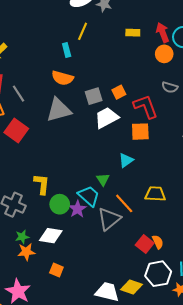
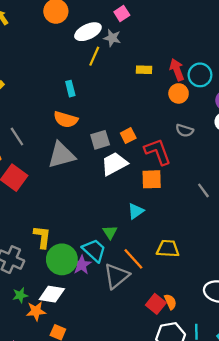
yellow line: (83, 31) -> (94, 56), moved
green circle: (60, 204) -> (62, 259), size x1.4
orange star: (26, 252) -> (36, 311), moved

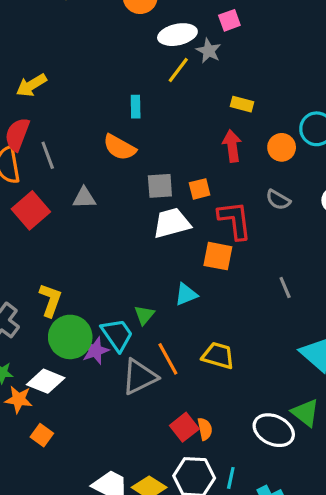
red arrow: (177, 70) -> (232, 146), moved
gray triangle: (61, 155) -> (84, 198), moved, size x0.6

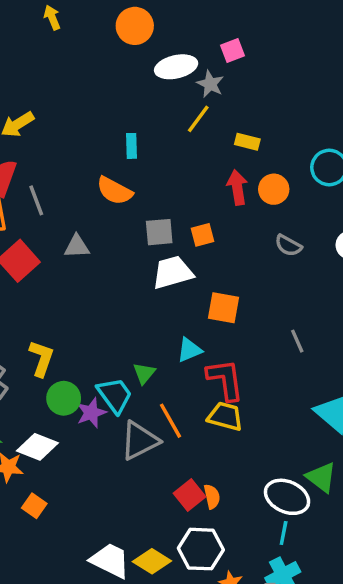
yellow line: (178, 70) -> (198, 119), moved
orange circle: (282, 147) -> (274, 189), moved
red L-shape: (235, 220) -> (225, 380), moved
green circle: (70, 337) -> (64, 398), size x0.7
cyan line: (231, 478) -> (284, 533), moved

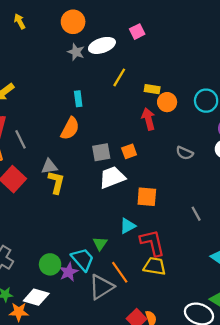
gray star: (210, 84) -> (76, 52), moved
orange circle: (274, 189) -> (167, 102), moved
orange semicircle: (115, 191) -> (70, 128), turned -85
yellow L-shape: (41, 358) -> (56, 182), moved

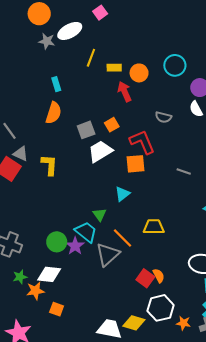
yellow rectangle: (152, 89) -> (114, 68), moved
gray triangle: (49, 166) -> (21, 154), moved, turned 42
gray line: (196, 214) -> (184, 172), turned -32
red L-shape: (152, 243) -> (142, 142), moved

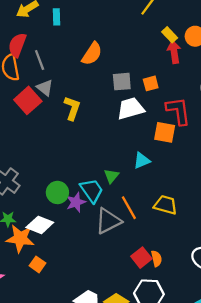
yellow rectangle: (114, 68) -> (170, 35), moved, turned 32
cyan rectangle: (56, 84) -> (56, 17), moved
orange star: (35, 291) -> (20, 238), size x1.4

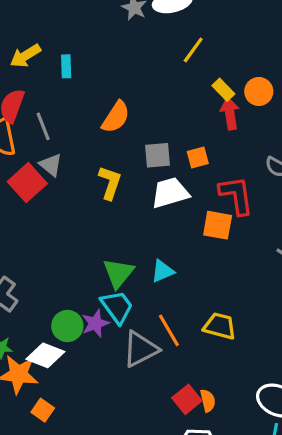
yellow L-shape: (72, 108) -> (110, 183), moved
cyan triangle: (142, 160) -> (163, 271), moved
green triangle: (111, 176) -> (118, 273), moved, size x1.5
green circle: (57, 192) -> (67, 326), moved

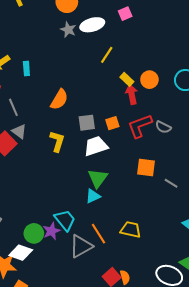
red L-shape: (236, 195) -> (140, 126), moved, turned -100
orange square: (218, 225) -> (146, 167), moved
green triangle: (118, 273) -> (98, 178), moved

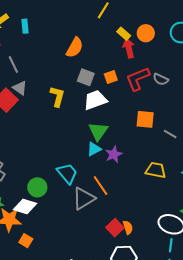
orange semicircle: (59, 99) -> (75, 48), moved
gray square: (87, 123) -> (86, 77), turned 30
yellow trapezoid: (131, 230) -> (156, 170), moved
purple star: (52, 231) -> (114, 154), moved

